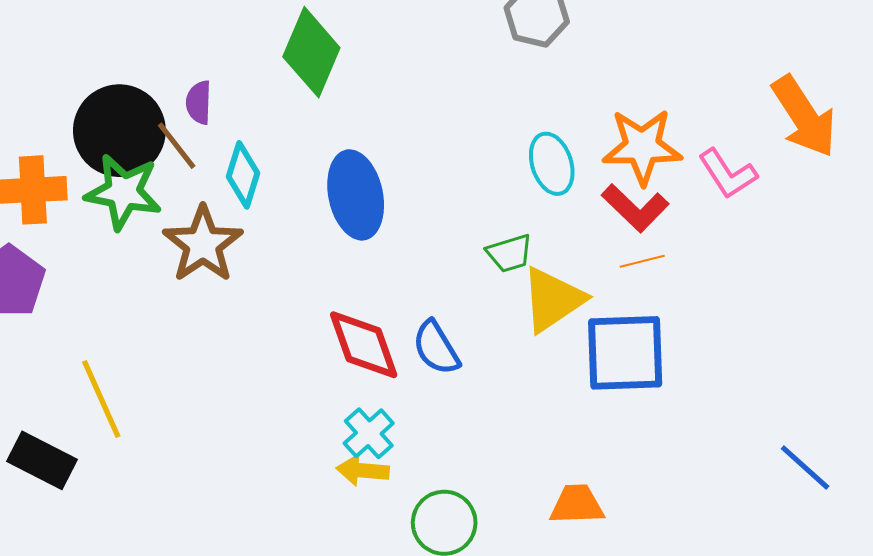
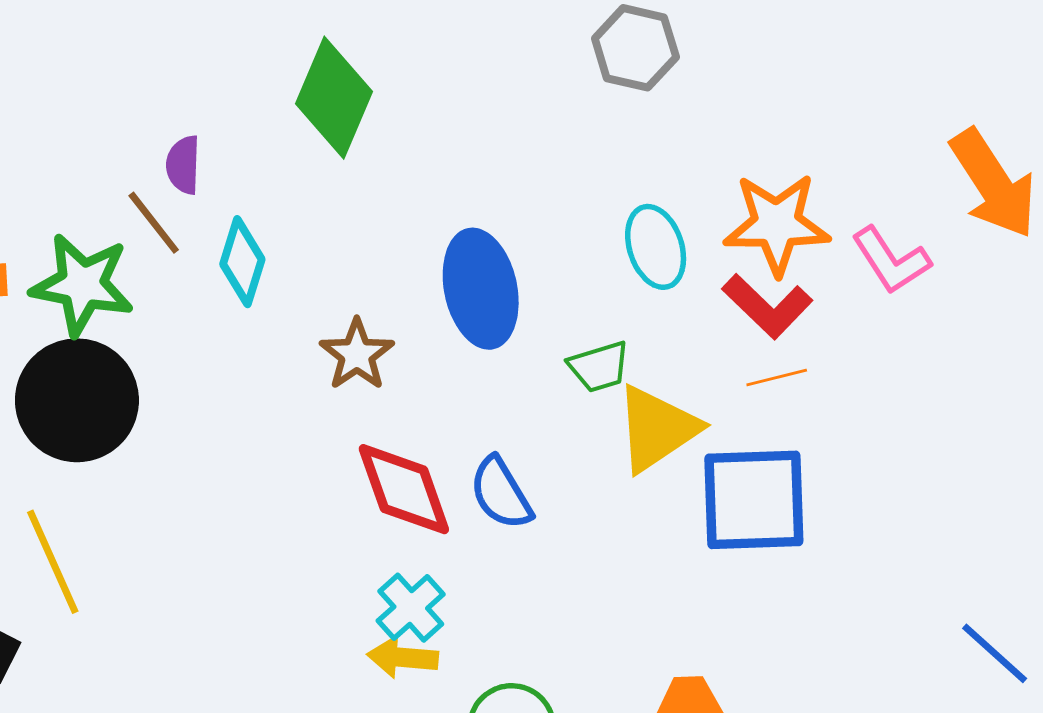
black circle: (119, 131) -> (77, 400), moved
blue ellipse: (356, 195) -> (481, 289), moved
brown star: (203, 244) -> (357, 355), moved, size x0.7

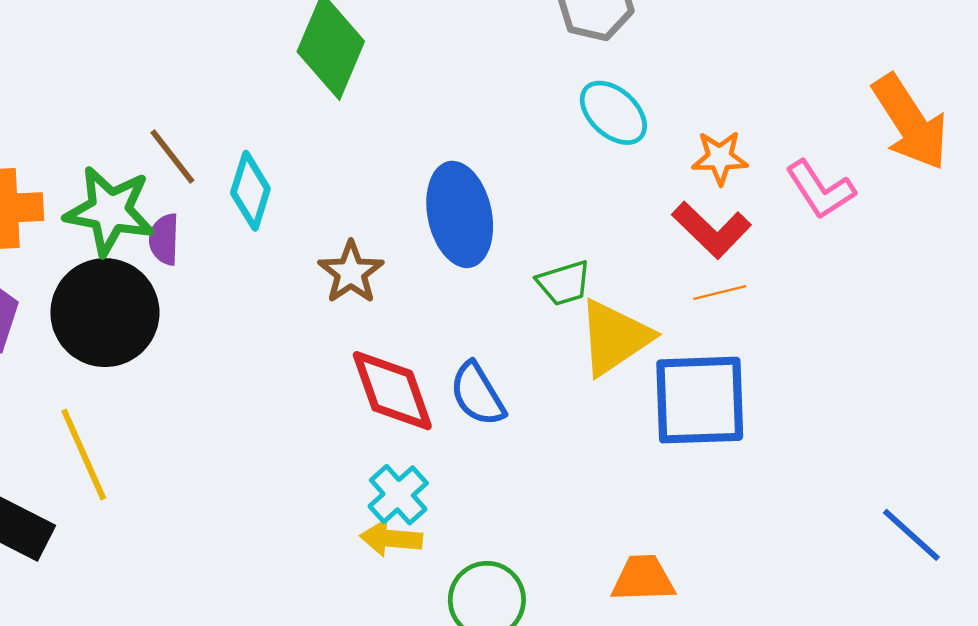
purple semicircle: (183, 165) -> (164, 239), moved
orange star: (777, 224) -> (720, 158), size x0.6
cyan ellipse: (656, 247) -> (613, 113), moved, turned -30

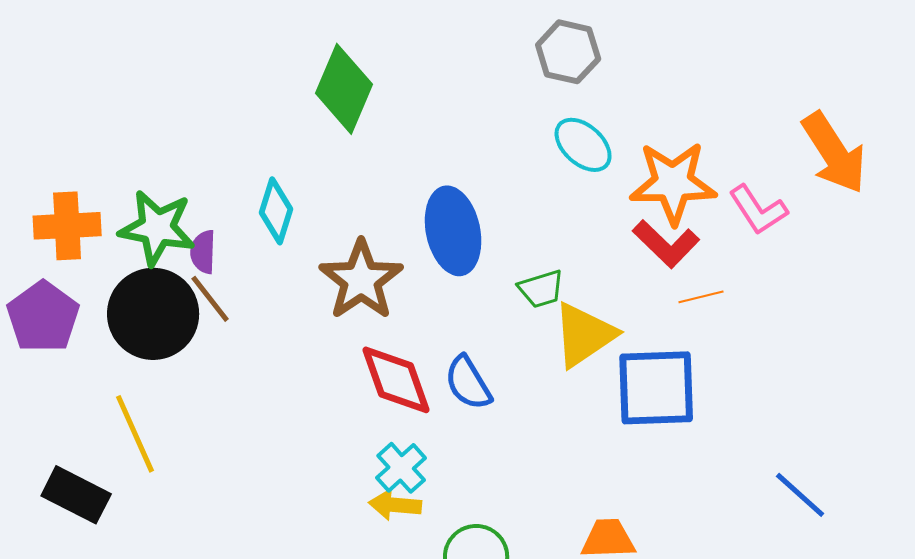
brown line: (172, 157) -> (210, 299), moved
orange star: (720, 158) -> (673, 183), size x1.8
brown star: (351, 272) -> (361, 280), size x1.5
orange line: (720, 292) -> (701, 297), moved
blue line: (911, 535) -> (800, 495), moved

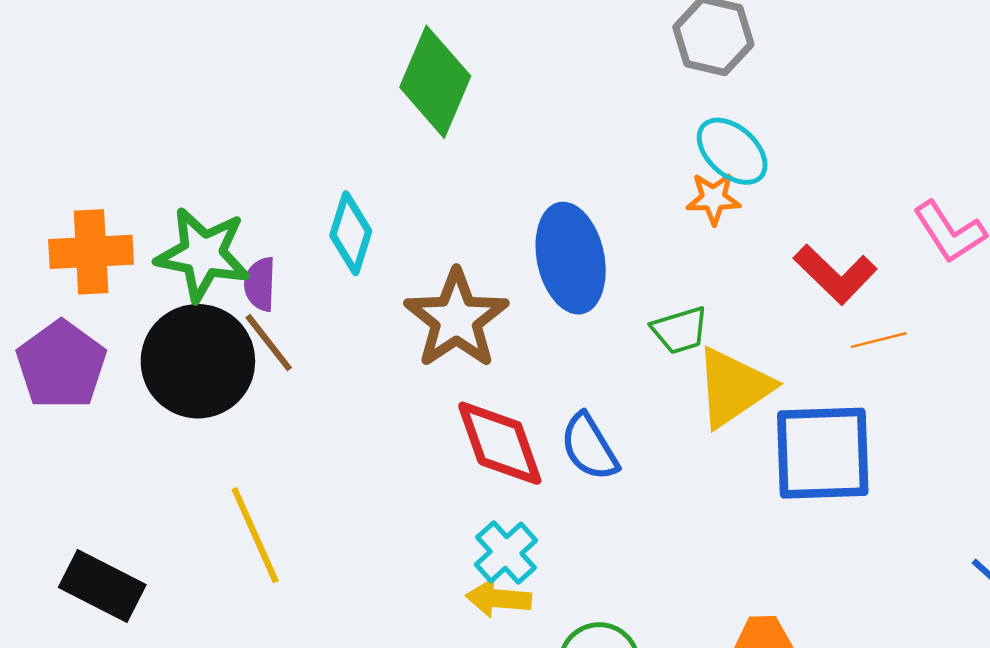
orange star: (673, 183) -> (713, 198), moved, size x0.5
yellow line: (135, 434) -> (255, 535), moved

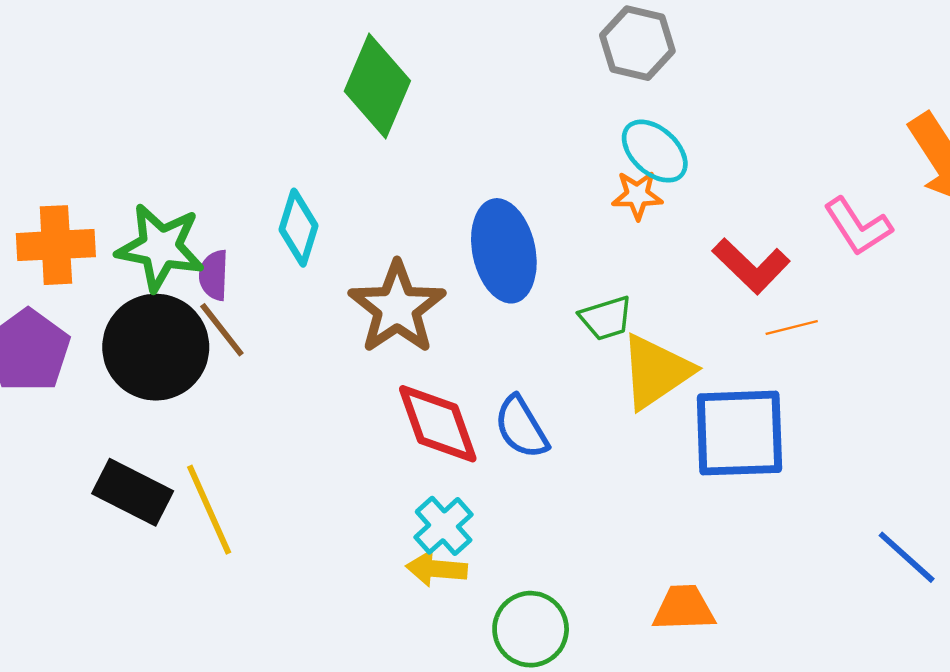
black rectangle: (102, 586) -> (133, 492), moved

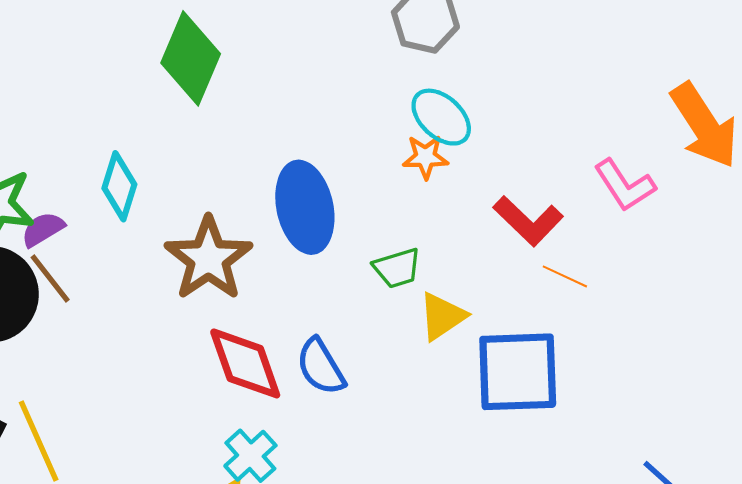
purple semicircle: (214, 275) -> (43, 229), turned 57
orange line: (792, 327) -> (565, 276), turned 39
yellow triangle: (656, 372) -> (442, 316), size x0.7

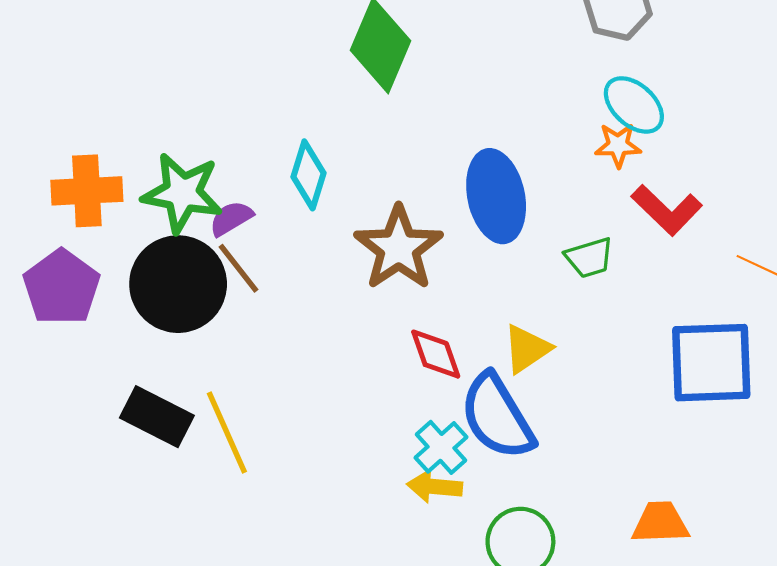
red L-shape: (528, 221) -> (667, 210), moved
yellow triangle: (442, 316) -> (527, 349), moved
red diamond: (245, 363) -> (436, 354), size x0.7
blue semicircle: (321, 367) -> (497, 417), moved, size x1.5

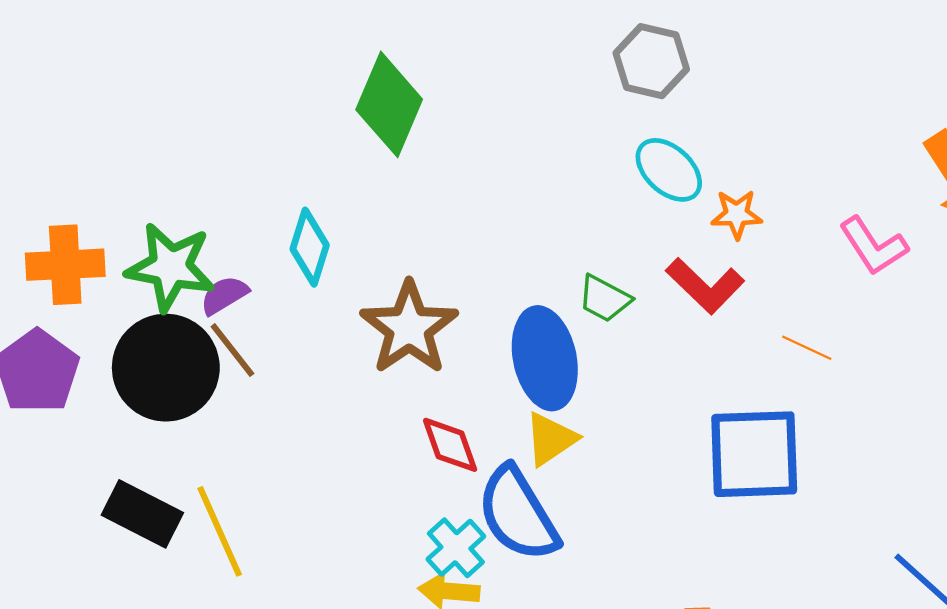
orange star: (618, 145) -> (737, 214), moved
blue ellipse: (496, 196) -> (545, 358), moved
green trapezoid: (589, 258) -> (604, 299), moved, turned 45

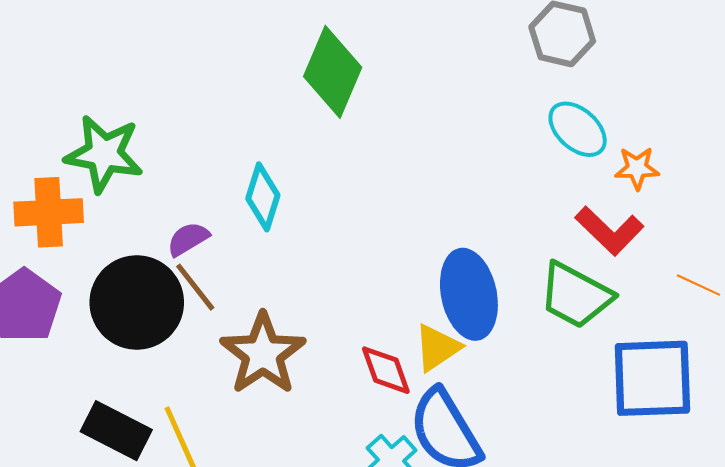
green star: (170, 267) -> (104, 154), moved
green trapezoid: (604, 299) -> (576, 295), moved, size x1.6
brown star: (409, 328) -> (263, 354), moved
yellow triangle: (551, 439) -> (437, 348), moved

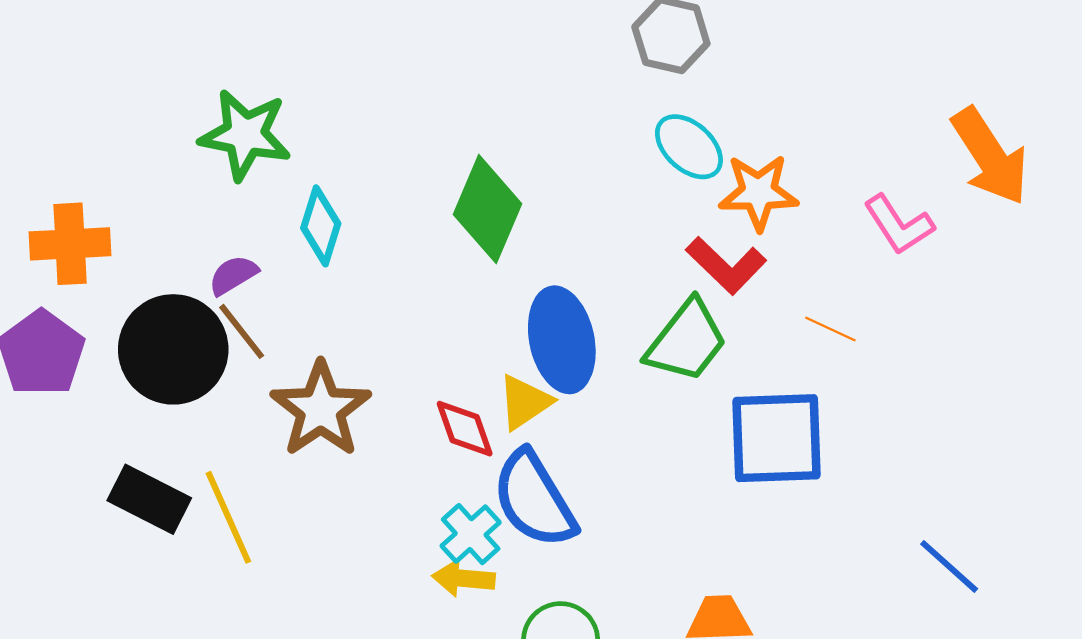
green diamond: (333, 72) -> (487, 209), moved
green star: (104, 154) -> (245, 135), moved
orange star: (637, 168) -> (758, 192), size x1.5
green trapezoid: (576, 295) -> (687, 341), turned -80

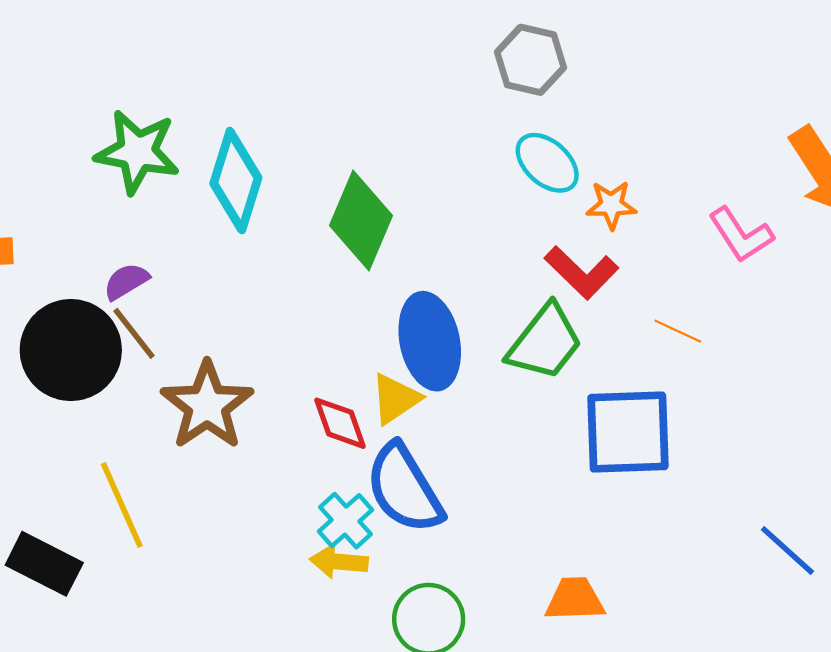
orange star: (758, 192) -> (611, 205), size x0.7
cyan diamond: (321, 226) -> (236, 181), moved, size x1.4
black rectangle: (149, 499) -> (44, 564), moved

